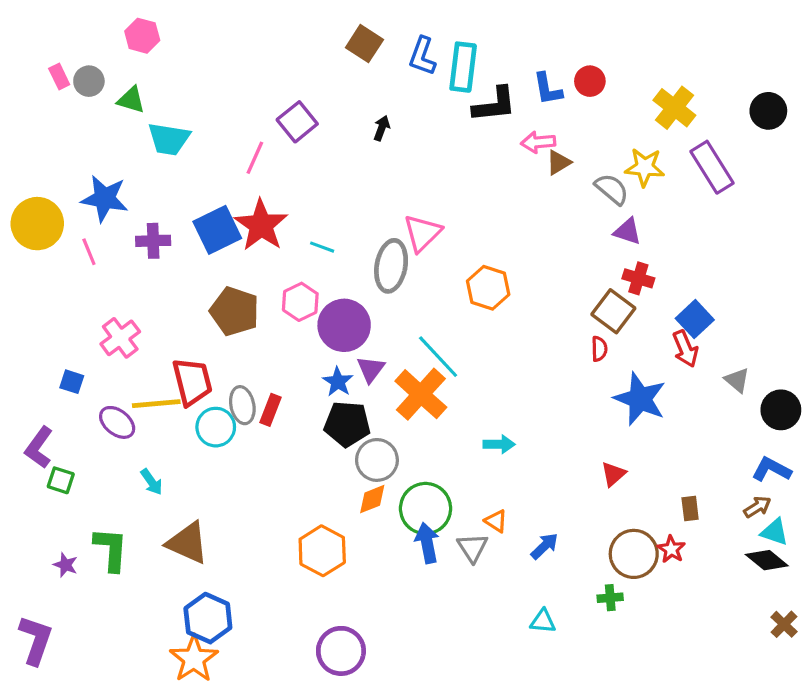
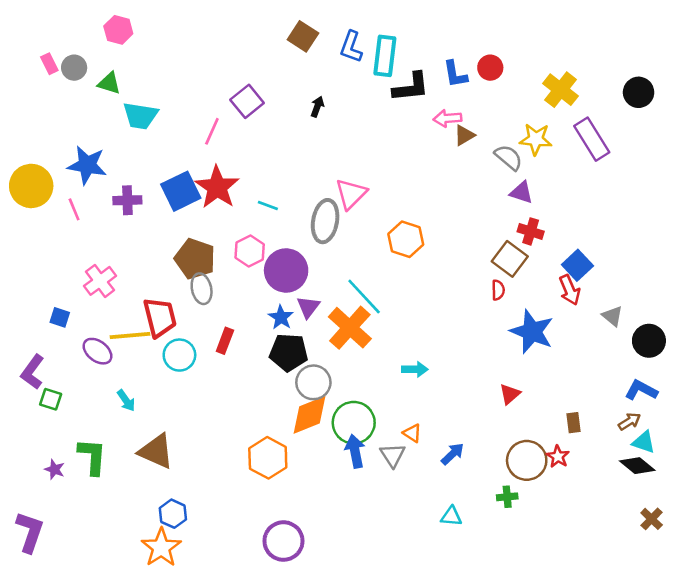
gray ellipse: (242, 405) -> (202, 289), moved
orange diamond: (372, 499) -> (309, 415), size x1.6
blue hexagon: (208, 618) -> (173, 514), size x0.7

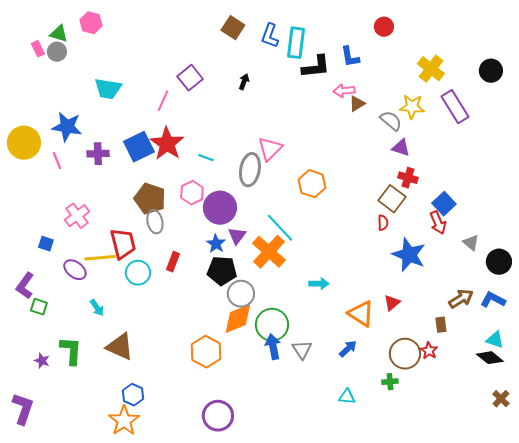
red circle: (490, 68) -> (384, 27), moved
green triangle: (109, 83) -> (59, 34), moved
brown arrow: (629, 421) -> (461, 299), moved, size x1.4
orange triangle: (412, 433) -> (361, 314), moved, size x1.8

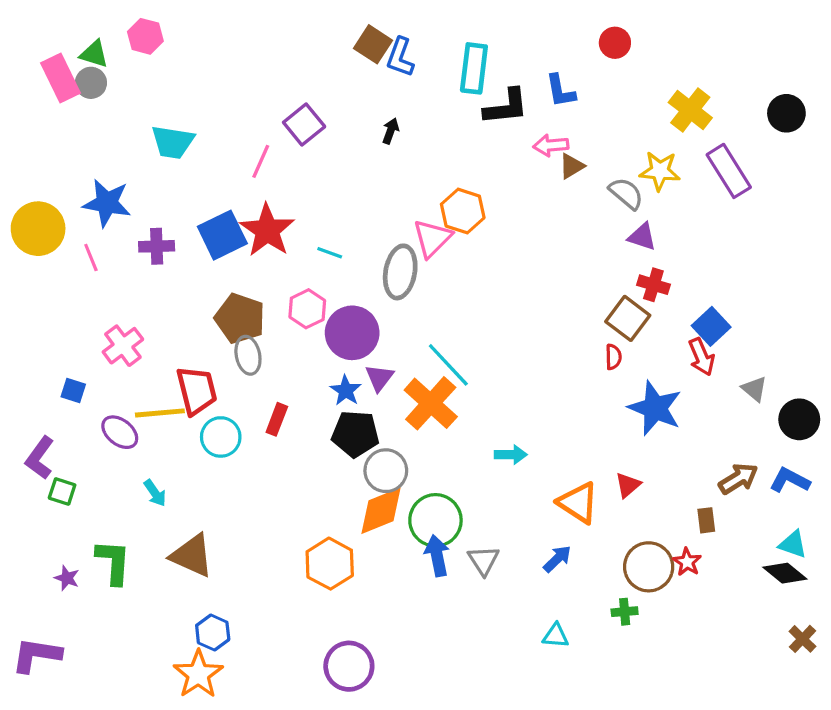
blue L-shape: (270, 36) -> (400, 57), moved
pink rectangle: (38, 49) -> (60, 78), size x1.8
orange hexagon: (312, 184) -> (463, 211), moved
purple L-shape: (23, 409) -> (36, 655), turned -100

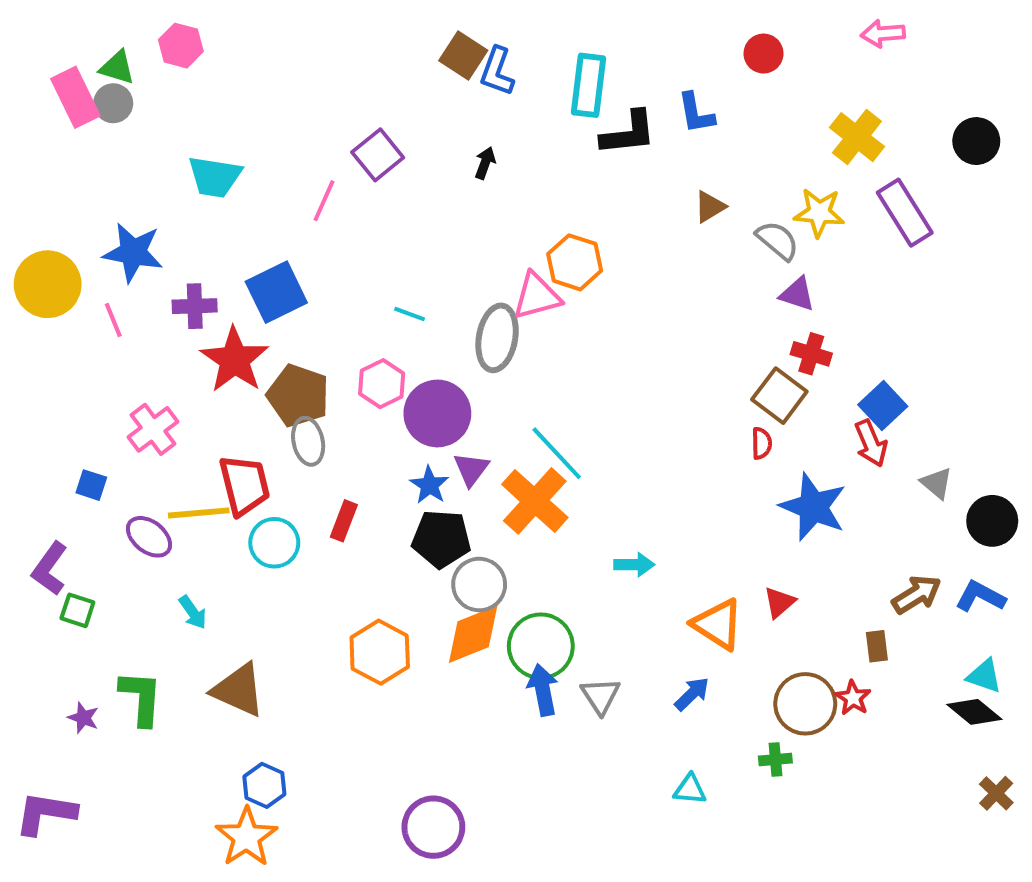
pink arrow: (551, 145) -> (883, 34), moved
red star: (267, 230) -> (235, 360), moved
pink triangle: (432, 238) -> (537, 296), turned 30
orange hexagon: (330, 564) -> (380, 652), moved

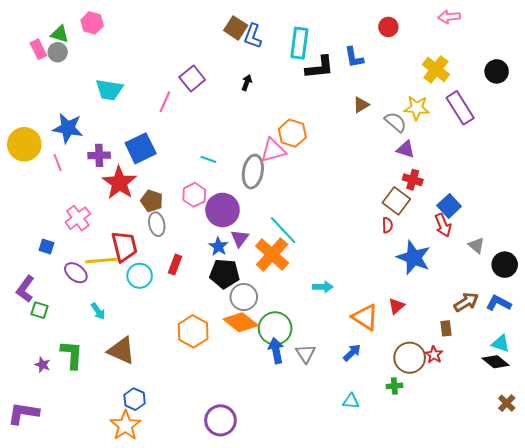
pink rectangle: (75, 97) -> (38, 49), size x0.7
brown pentagon: (298, 396) -> (152, 201), size x0.7
orange diamond: (473, 634) -> (241, 322), turned 60

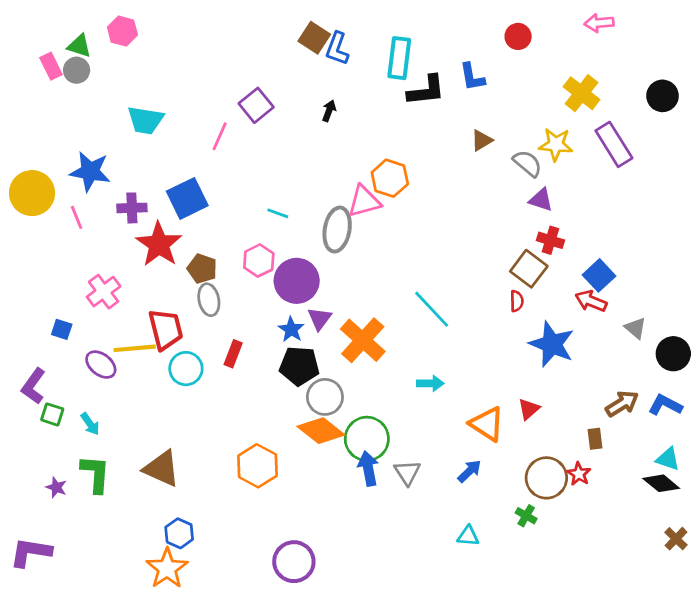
red arrow: (443, 225) -> (591, 301), turned 135
cyan line: (283, 230) -> (432, 309), moved
cyan arrow: (98, 311) -> (90, 424), moved
orange hexagon: (193, 331) -> (257, 466), moved
green cross: (394, 386) -> (526, 516), turned 35

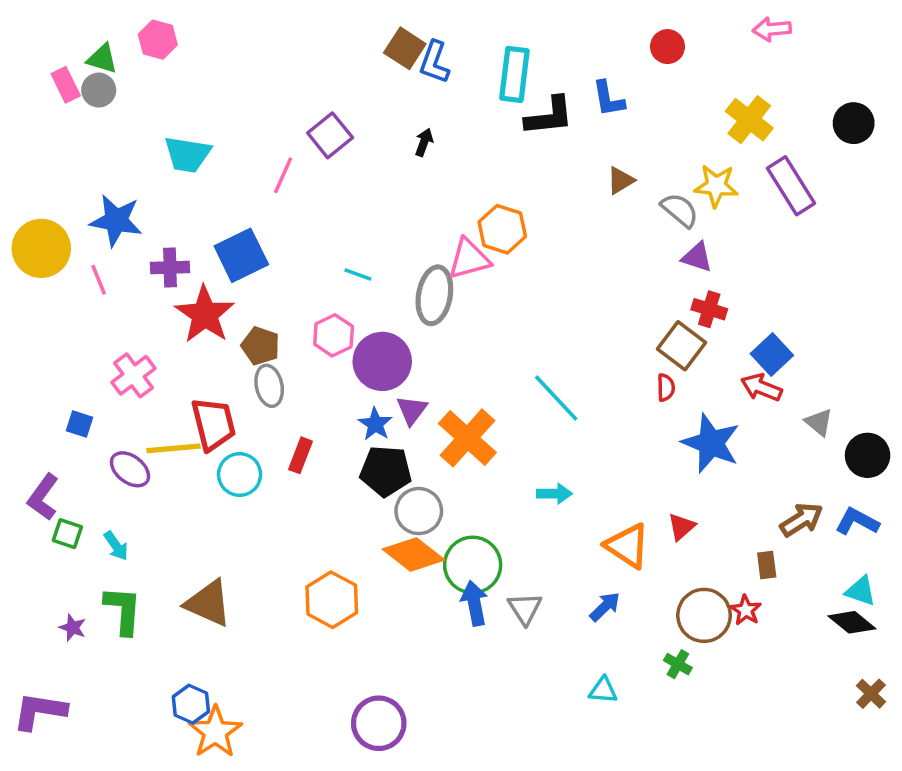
blue hexagon: (179, 533) -> (191, 704), moved

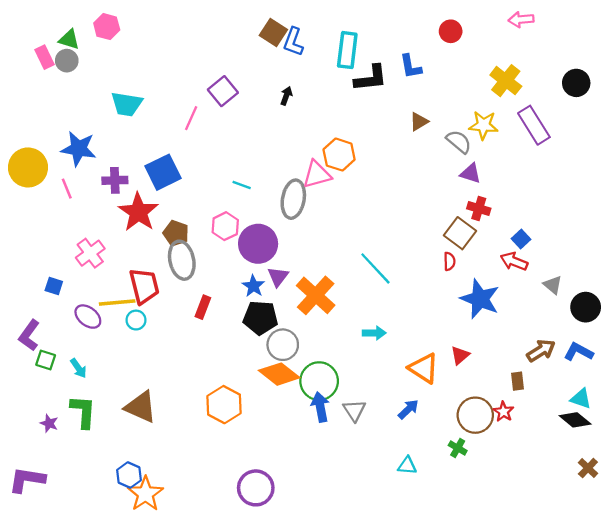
blue square: (772, 354) -> (521, 239), size x0.7
gray ellipse: (269, 386) -> (182, 260), size x1.4
cyan circle: (240, 474) -> (136, 320), moved, size x0.7

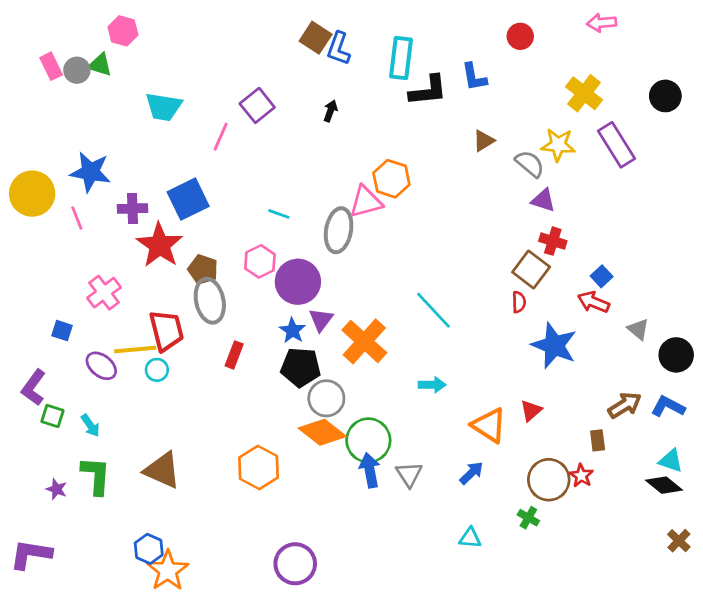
green triangle: (69, 39) -> (100, 65), moved
cyan trapezoid: (127, 104) -> (164, 107), moved

